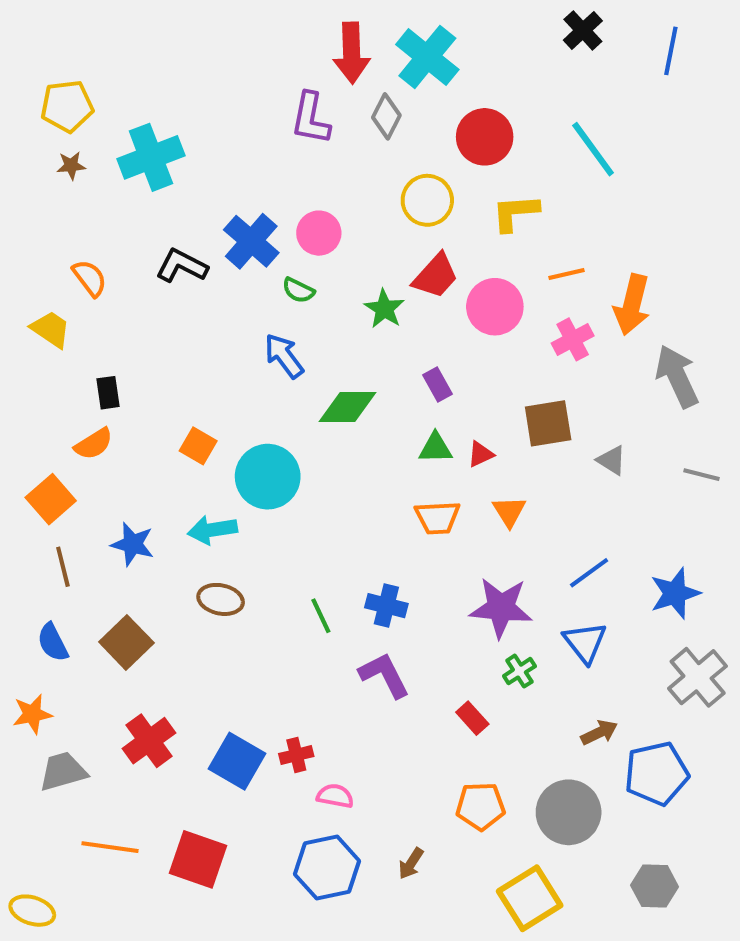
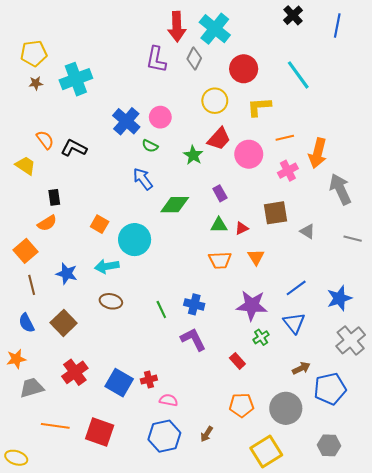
black L-shape: (182, 266) -> (74, 148), moved

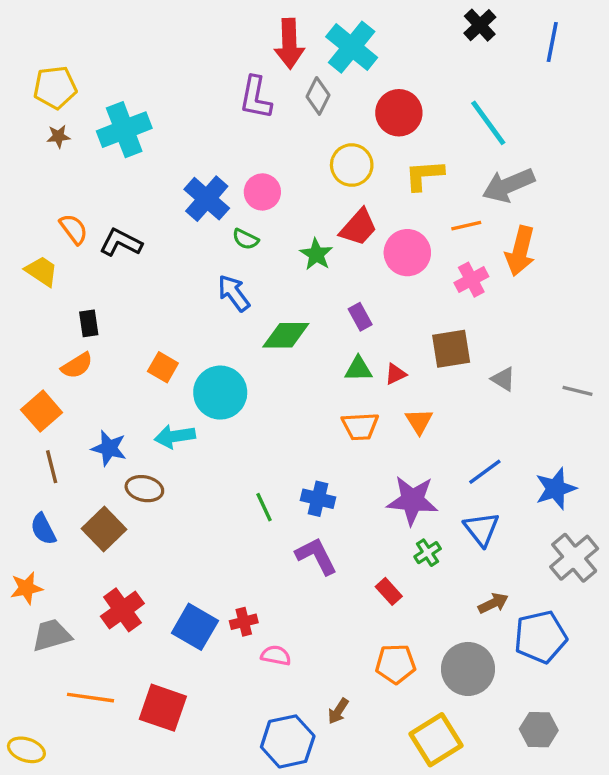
gray arrow: (340, 189) -> (508, 185), moved, turned -88
brown ellipse: (111, 301) -> (144, 489), moved
blue hexagon: (164, 436) -> (288, 741), moved

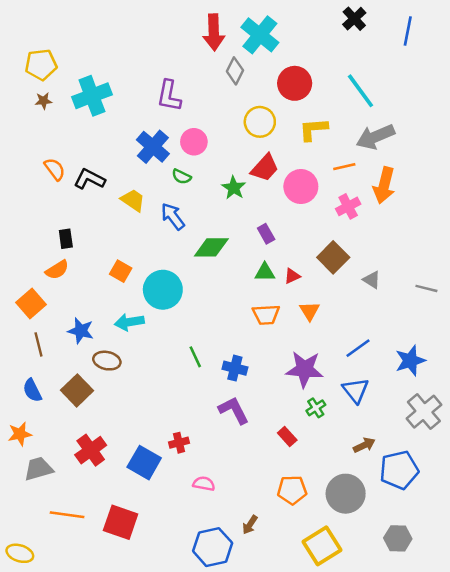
purple L-shape: (256, 98) -> (169, 96), moved
yellow trapezoid: (42, 271) -> (133, 200), moved
brown square: (451, 349) -> (333, 257), turned -36
green line: (264, 507) -> (195, 357), moved
red cross: (244, 622) -> (179, 443), moved

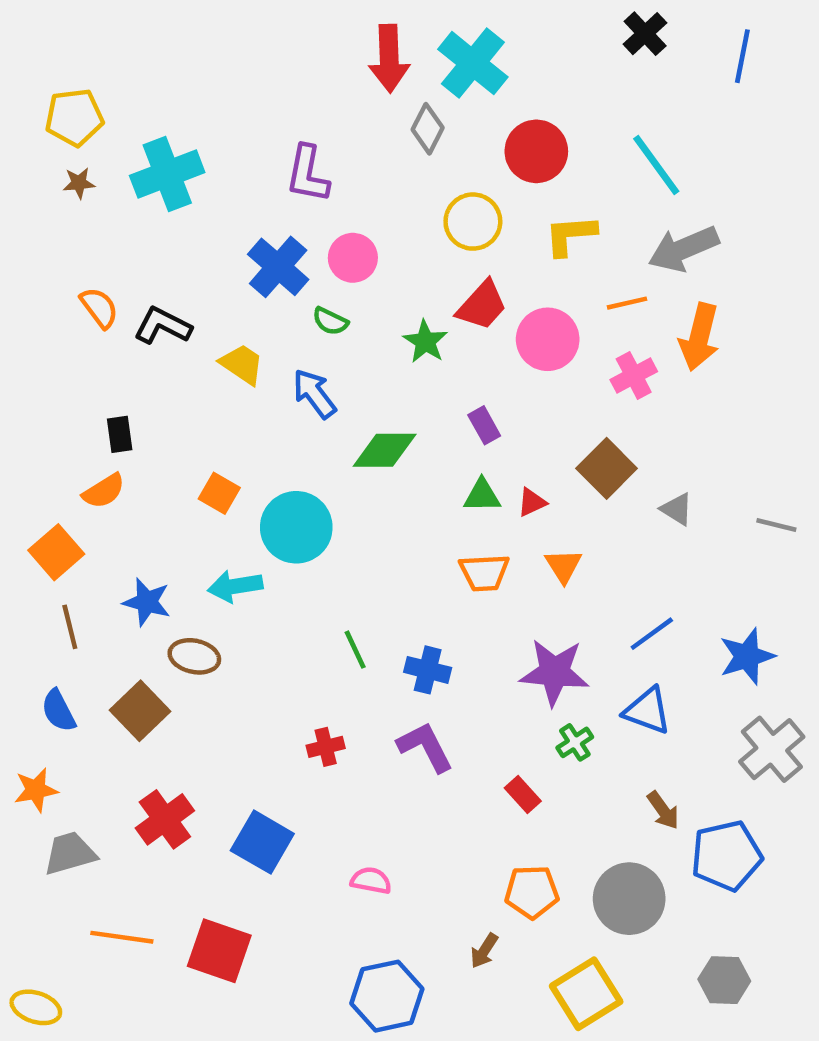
blue triangle: (356, 390) -> (647, 711), turned -32
red cross: (179, 443) -> (326, 747), moved
brown arrow: (364, 445) -> (663, 810), turned 80
brown arrow: (250, 525) -> (484, 951), moved

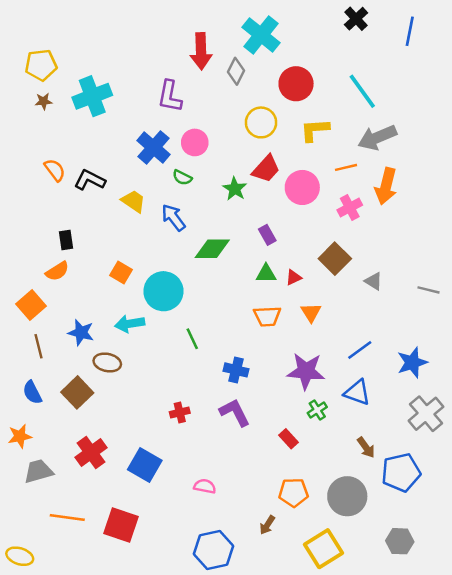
red arrow: (389, 58) -> (201, 51), moved
green line: (355, 650) -> (192, 339), moved

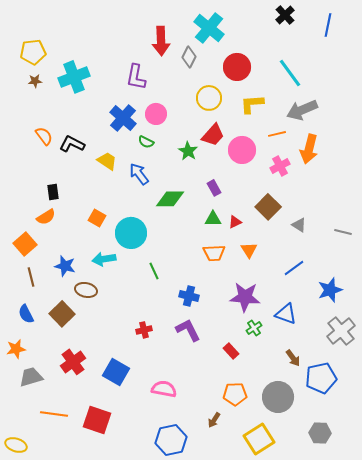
blue line: (360, 350) -> (294, 268), moved
pink semicircle: (205, 486) -> (164, 389), size x1.4

